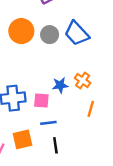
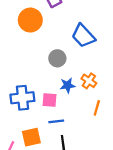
orange circle: (21, 31) -> (30, 20), moved
gray circle: (50, 35) -> (57, 58), moved

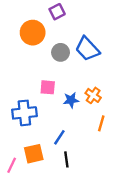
gray circle: (57, 58) -> (61, 52), moved
pink square: (49, 100) -> (48, 87), moved
blue line: (56, 121) -> (59, 137), turned -49

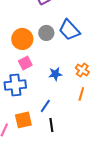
orange circle: (33, 33) -> (22, 39), moved
pink square: (48, 87) -> (25, 63), moved, turned -32
orange cross: (93, 95) -> (82, 70), moved

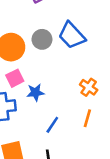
blue star: (55, 74) -> (36, 92), moved
blue line: (45, 106) -> (52, 125), moved

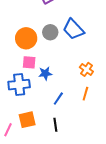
pink square: (15, 78) -> (29, 62), turned 32

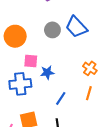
orange circle: (26, 38) -> (15, 36), moved

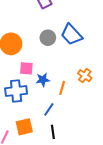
orange line: (89, 93) -> (62, 88), moved
blue line: (61, 98) -> (49, 109), moved

